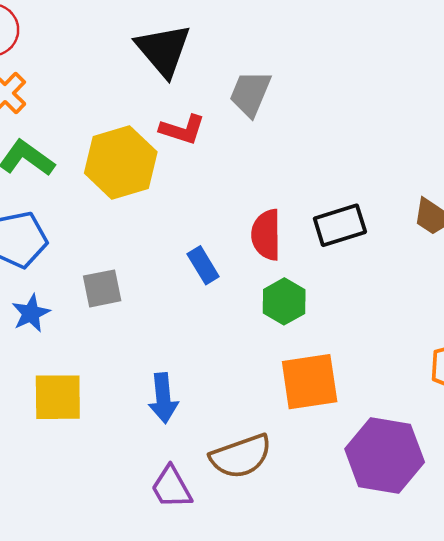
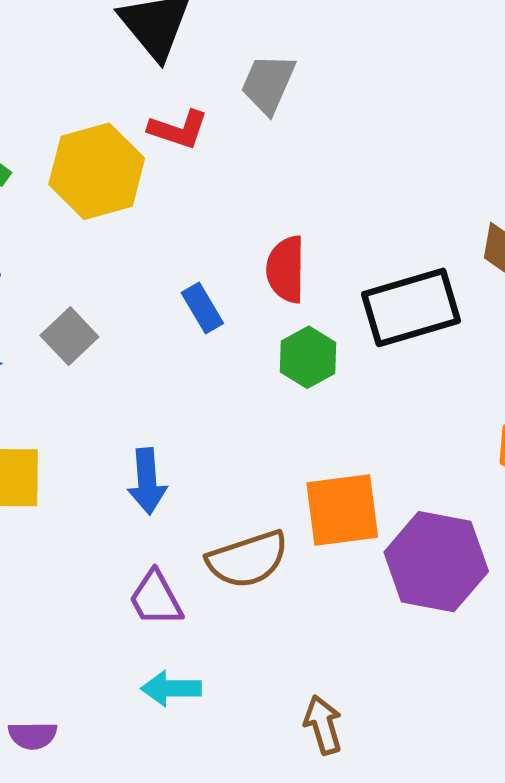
black rectangle: (340, 225) -> (411, 307), moved, size x1.4
gray square: (102, 288) -> (69, 336), turned -33
orange square: (310, 382) -> (342, 510), moved

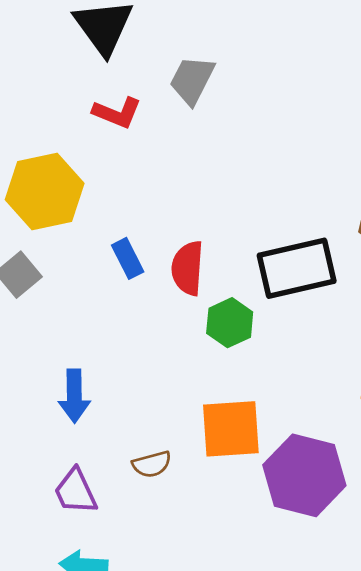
yellow hexagon: (97, 171) -> (45, 192), moved
red semicircle: (286, 269) -> (188, 268), moved
green hexagon: (308, 357) -> (230, 323), moved
brown semicircle: (248, 559) -> (152, 464), size x0.6

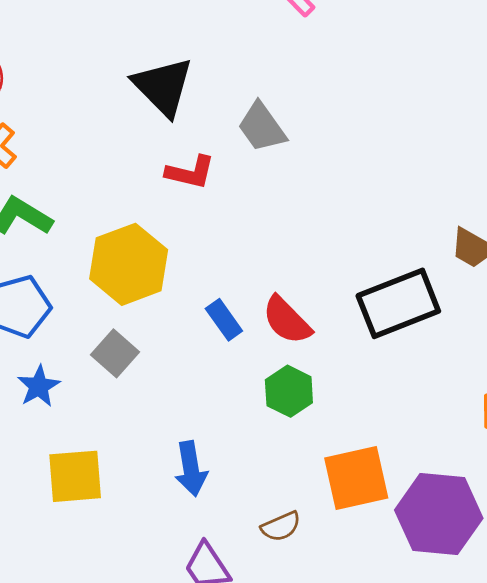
gray trapezoid: (192, 80) -> (262, 127), turned -54
red semicircle: (188, 268) -> (287, 320), turned -40
green hexagon: (230, 323) -> (289, 391), moved

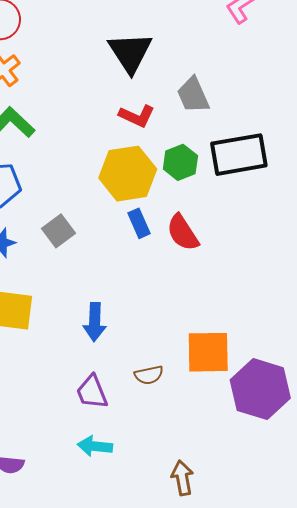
yellow hexagon: (129, 264) -> (128, 174), moved
black rectangle: (398, 303) -> (239, 155), moved
green hexagon: (289, 391) -> (180, 162), moved

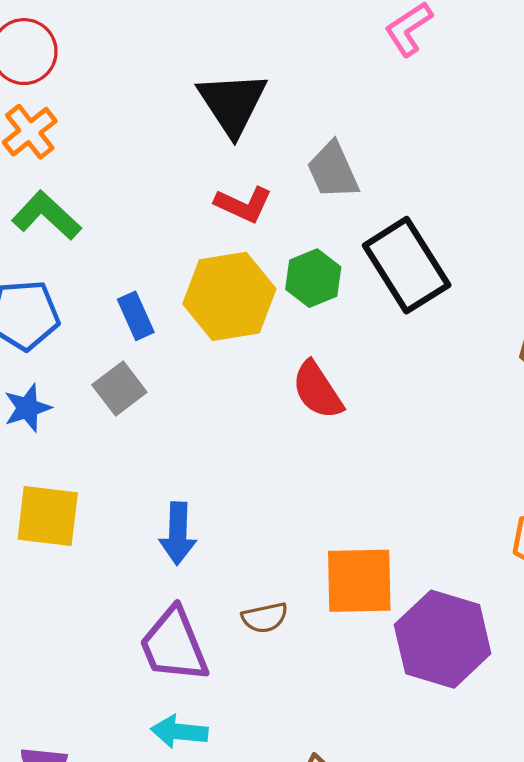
black rectangle: (239, 155) -> (407, 265), turned 68
blue rectangle: (139, 223) -> (136, 316), moved
purple trapezoid: (92, 392) -> (174, 645), size x1.4

